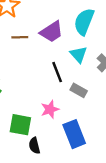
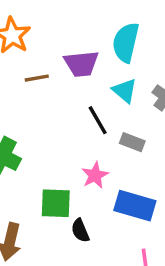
purple trapezoid: (52, 32) -> (81, 64), turned 35
blue rectangle: (74, 134) -> (135, 206), turned -44

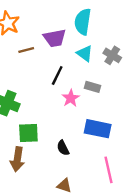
black line: (98, 120) -> (57, 76), moved, turned 60
pink star: (95, 175) -> (71, 98), moved
green square: (56, 203) -> (28, 133), moved

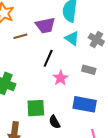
gray rectangle: (92, 87) -> (89, 70), moved
green square: (28, 133) -> (36, 108), moved

